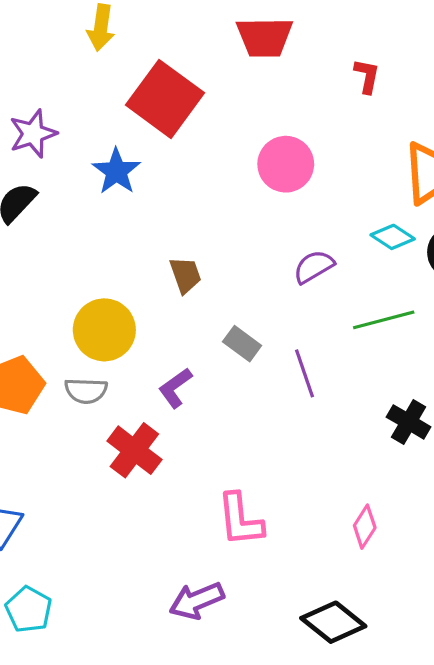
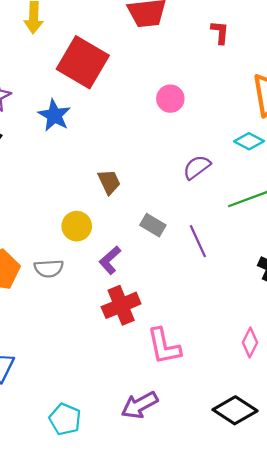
pink circle: (286, 164) -> (170, 99), size x0.7
yellow circle: (104, 330) -> (77, 226), moved, size x0.7
red cross: (134, 450) -> (121, 305), moved, turned 36
cyan pentagon: (29, 609) -> (65, 419), moved

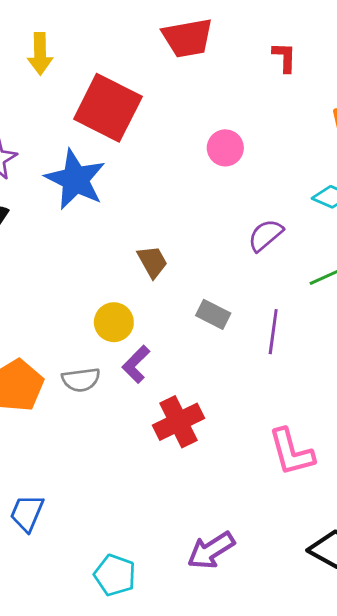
blue star: (54, 115) -> (75, 179), size x1.4
purple line: (198, 241) -> (273, 332), turned 36
purple L-shape: (110, 260) -> (136, 364), moved
pink L-shape: (164, 346) -> (291, 452), moved

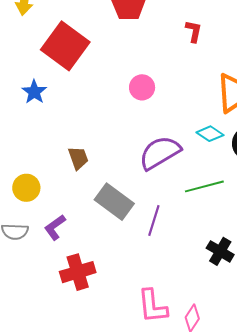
blue star: (75, 179) -> (34, 92), size x0.6
purple semicircle: (265, 235) -> (160, 153), size x1.6
gray rectangle: (213, 314) -> (114, 202), size x1.6
yellow circle: (114, 322) -> (26, 188), moved

